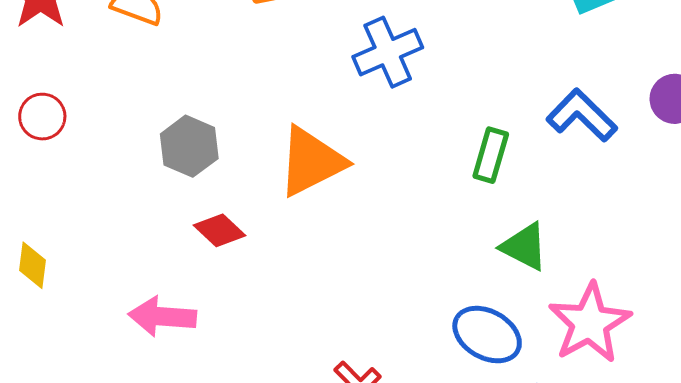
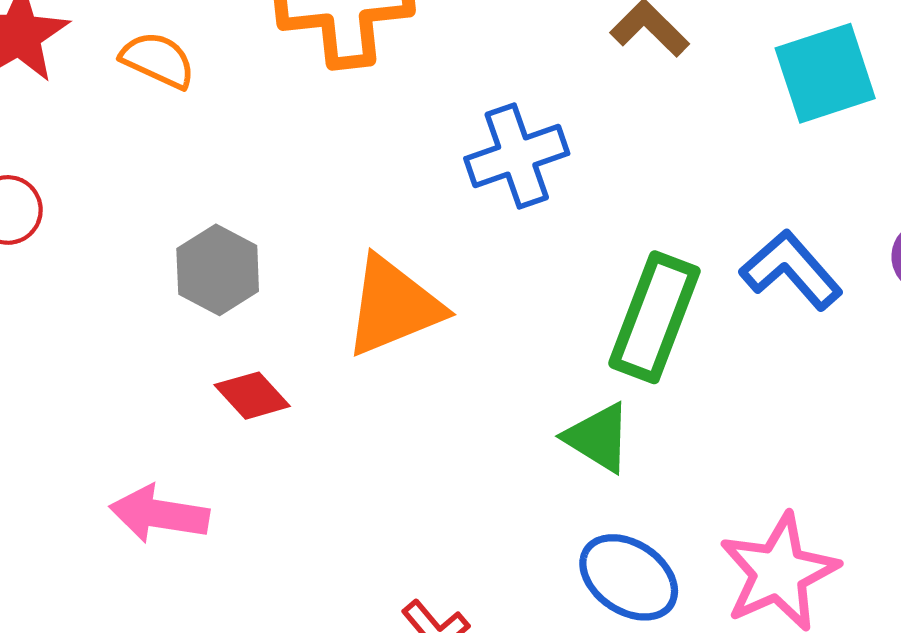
green rectangle: (491, 155) -> (654, 317), size x1.6
green triangle: (524, 247) -> (598, 438), moved

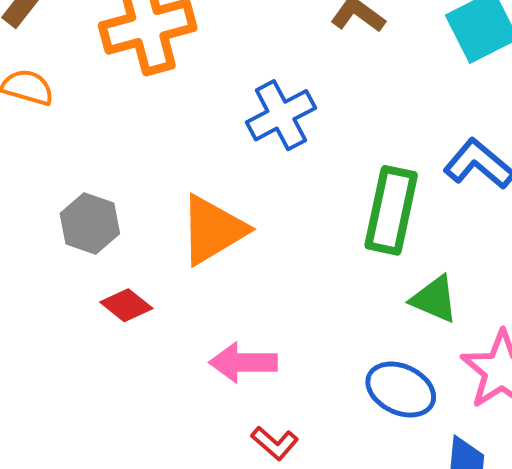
green triangle: (598, 438) -> (434, 299), moved
pink arrow: (159, 514) -> (243, 362), moved

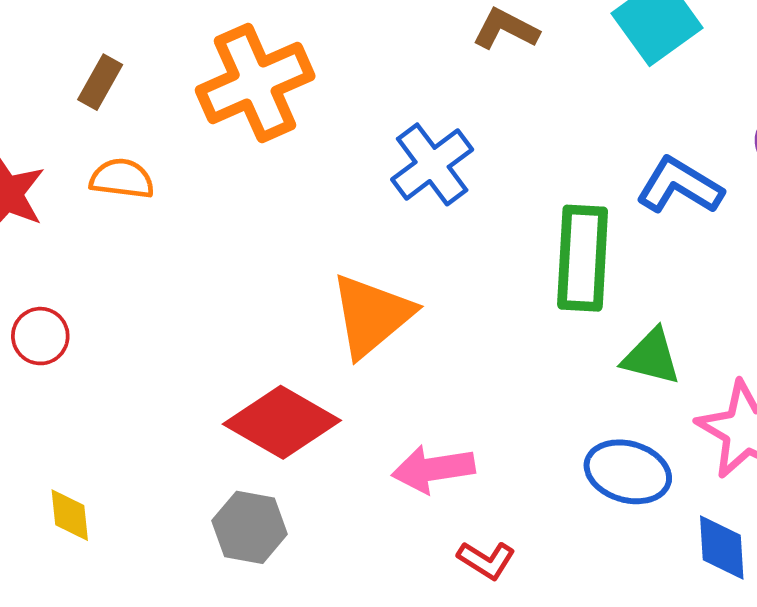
gray hexagon: (90, 224) -> (250, 527), moved
red diamond: (126, 305) -> (282, 422), size x1.8

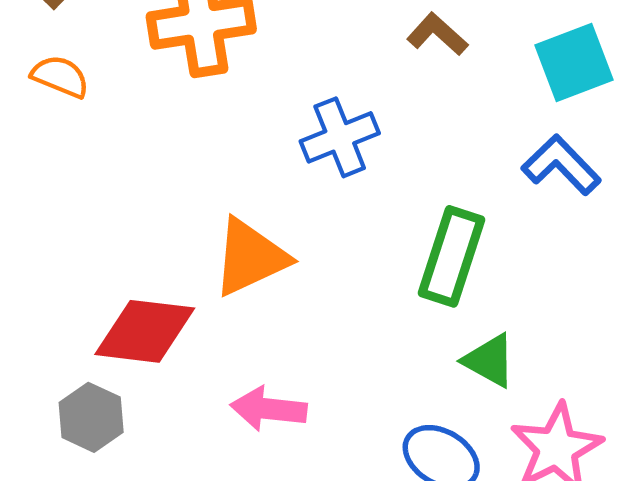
blue L-shape: (680, 186) -> (561, 165), moved
red diamond: (282, 422) -> (145, 331), turned -38

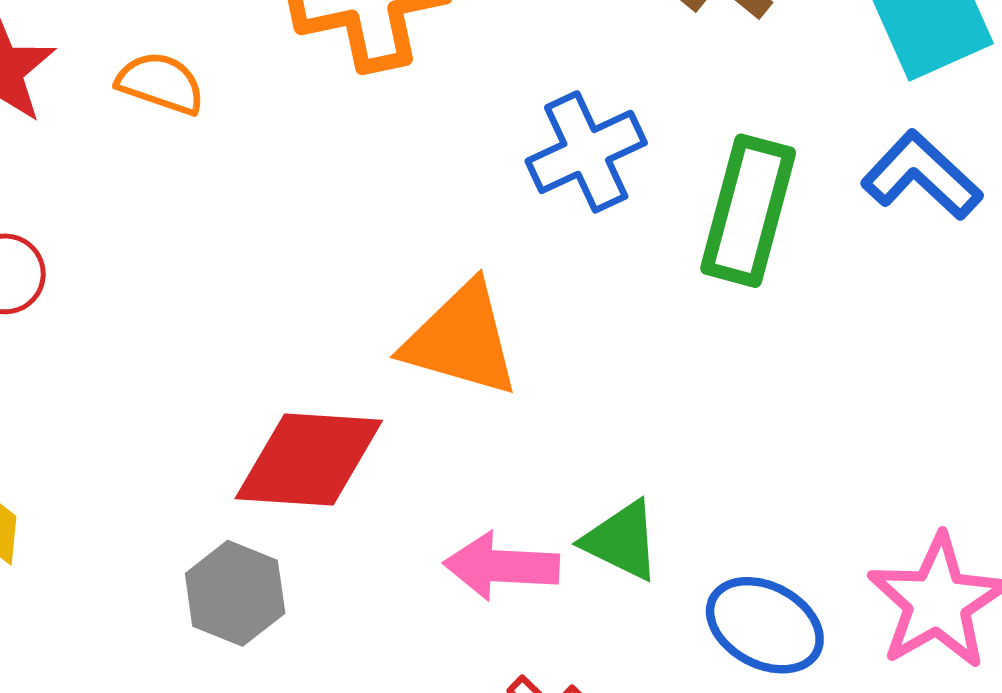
green rectangle: (451, 256) -> (748, 211), moved
orange triangle: (250, 257) -> (461, 340), turned 44
green triangle: (489, 361) -> (622, 541), moved

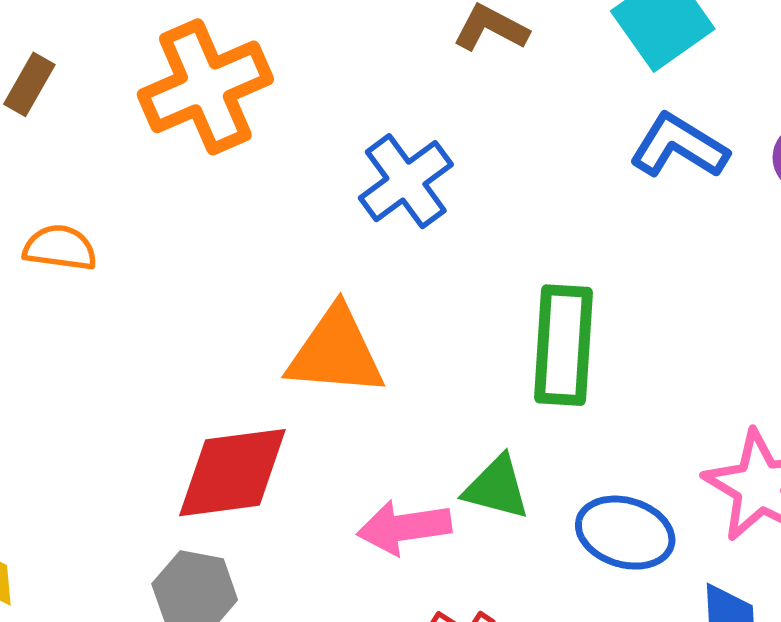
orange semicircle: (161, 83) -> (60, 248), moved
green rectangle: (748, 211) -> (563, 345), moved

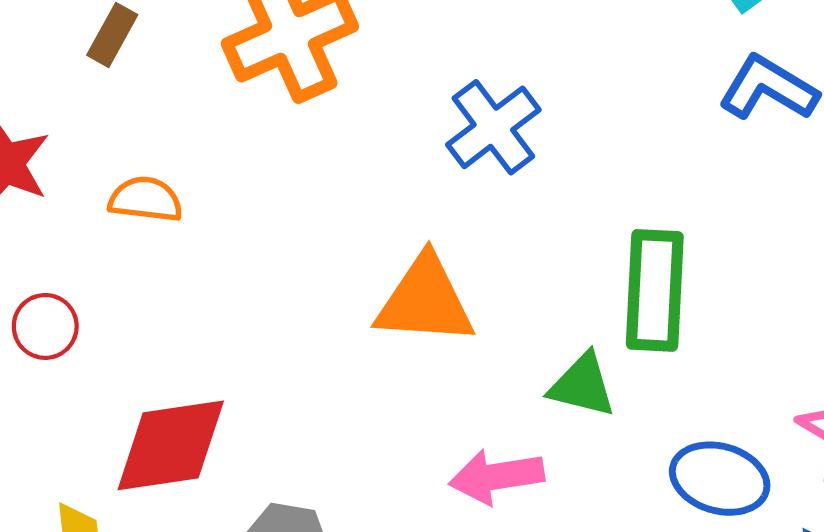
red diamond: (232, 473) -> (171, 445), moved
green triangle: (497, 488) -> (582, 385), moved

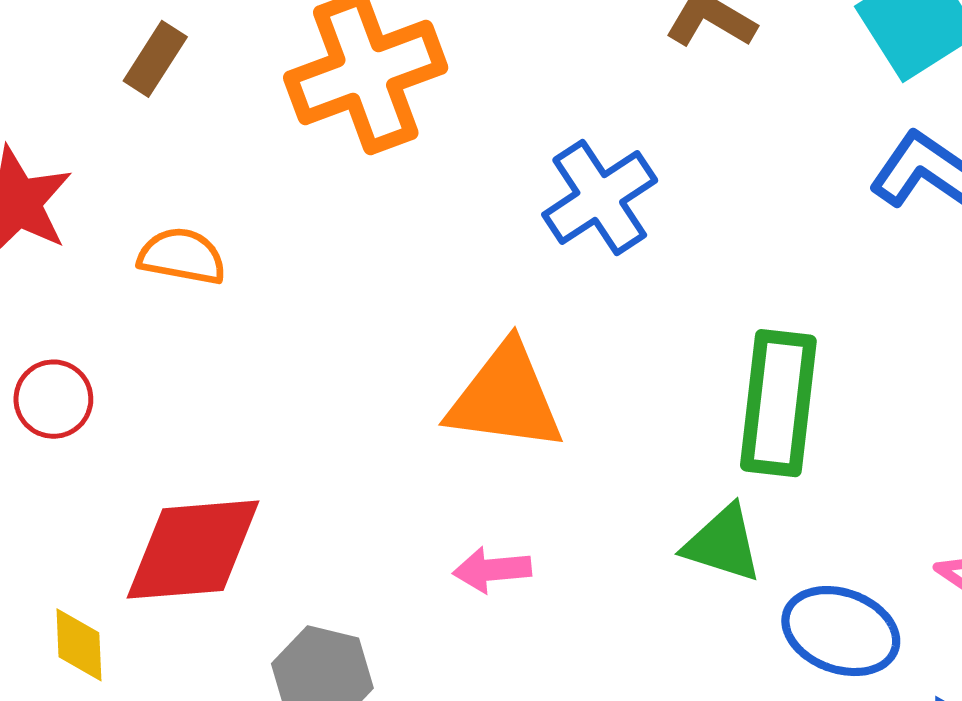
green triangle: (582, 385) -> (723, 544), moved
pink arrow: (497, 476) -> (492, 570), moved, size x0.7

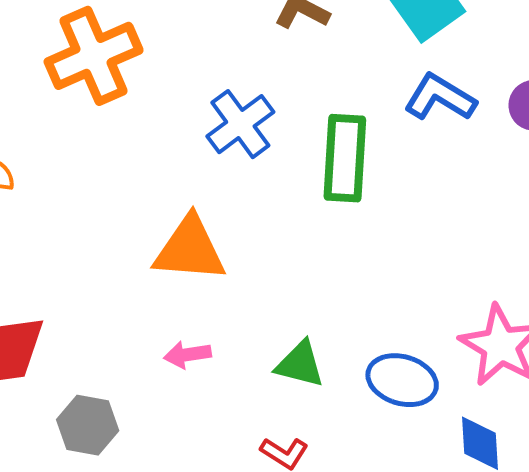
green rectangle: (778, 403) -> (345, 158), moved
green triangle: (723, 544) -> (300, 364), moved

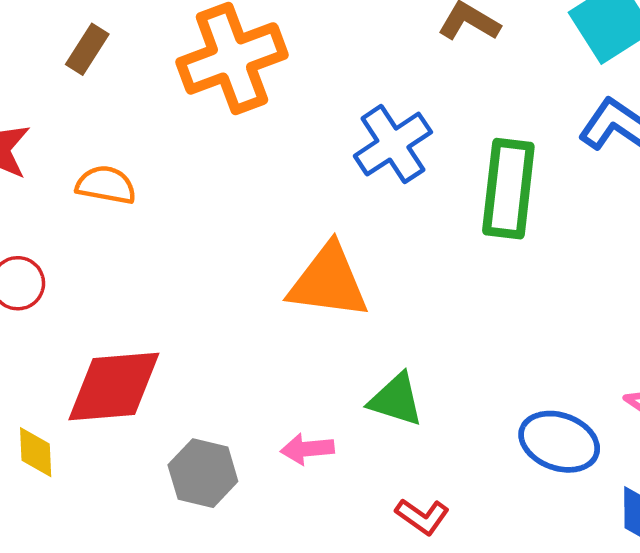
pink arrow: (187, 355) -> (307, 449), moved
green triangle: (300, 364) -> (396, 400), moved

